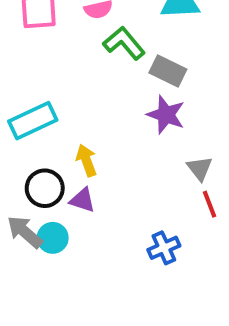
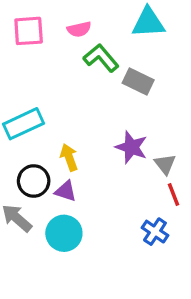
purple star: (166, 115) -> (131, 147), moved
cyan circle: (53, 238) -> (64, 233), moved, size x1.4
blue cross: (164, 248) -> (155, 232), moved, turned -32

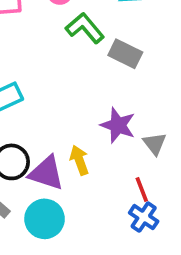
yellow arrow: (69, 157) -> (79, 160), moved
purple triangle: (66, 191) -> (46, 173), size x1.5
red line: (174, 194) -> (142, 190), moved

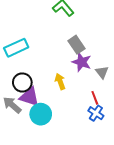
gray rectangle: (125, 54) -> (76, 45), moved, turned 30
purple triangle: (46, 173) -> (29, 97), moved

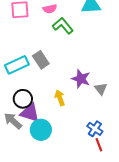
gray rectangle: (76, 45) -> (41, 60), moved
red line: (95, 98) -> (99, 145), moved

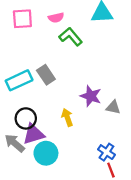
gray triangle: (101, 89) -> (113, 107), turned -40
purple triangle: (30, 113) -> (34, 134), turned -35

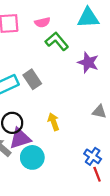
purple star: (91, 96) -> (88, 63), moved

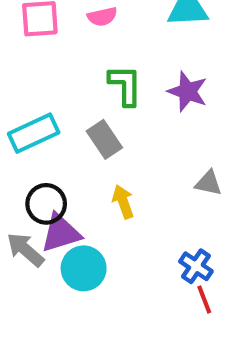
green L-shape: (57, 41) -> (125, 85), moved, turned 40
gray rectangle: (32, 79) -> (104, 139), moved

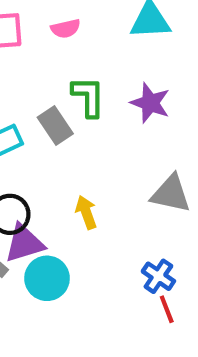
gray rectangle: (104, 139) -> (55, 126), moved
gray triangle: (208, 183) -> (171, 194), size x1.5

